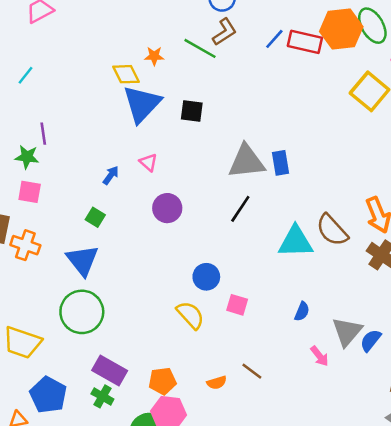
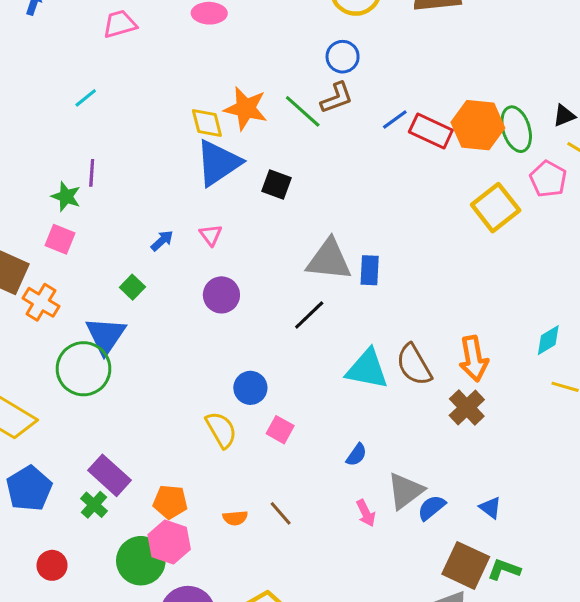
orange star: (154, 56) -> (246, 108), size x1.8
green circle: (82, 312) -> (84, 369), moved

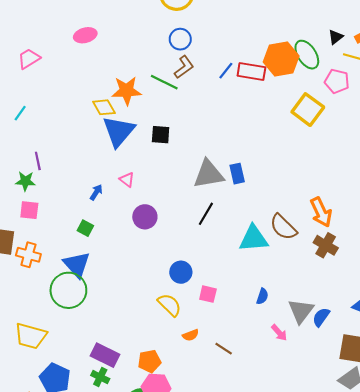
orange semicircle: (235, 518) -> (191, 335), moved

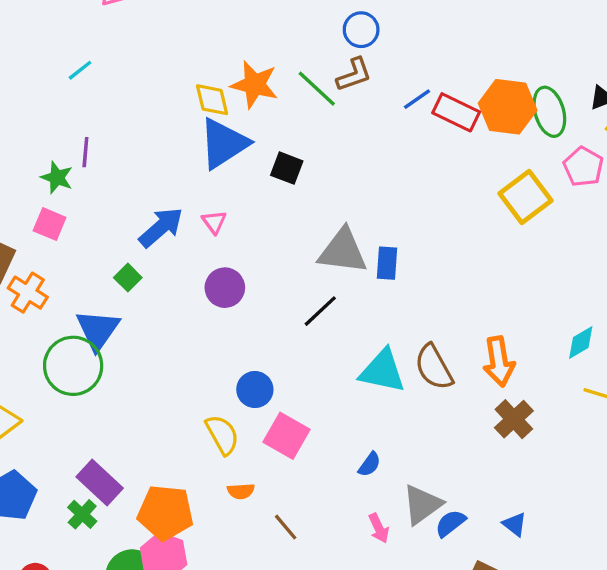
blue arrow: (96, 192) -> (161, 227), size x1.8
brown cross: (326, 245) -> (514, 419), moved
pink square: (208, 294) -> (287, 436), size x1.5
orange pentagon: (149, 361) -> (165, 513), size x1.5

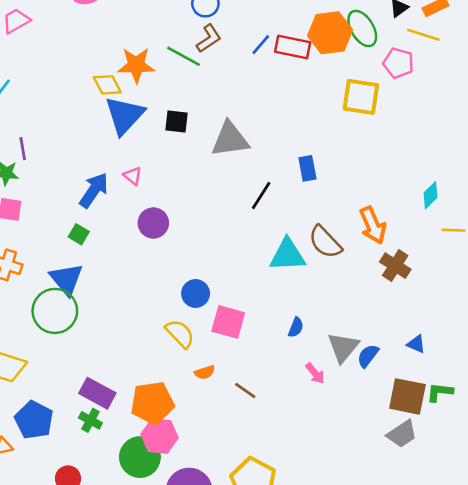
yellow square: (525, 197) -> (361, 97), turned -30
gray triangle: (343, 251) -> (230, 139), moved
blue rectangle: (387, 263) -> (307, 168), moved
black line: (320, 311) -> (261, 195), moved

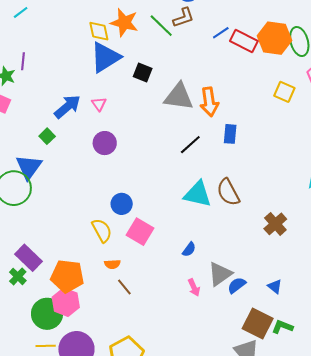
yellow square: (361, 97) -> (284, 92), size x0.7
orange arrow: (373, 225) -> (209, 102), moved
brown line: (245, 391) -> (124, 287), moved

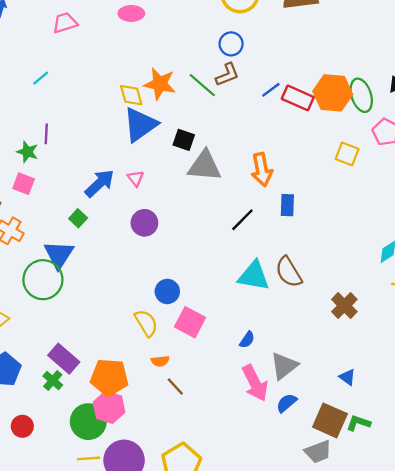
gray triangle: (179, 97) -> (205, 166), moved
blue semicircle: (237, 285) -> (287, 403), moved
pink arrow: (194, 287) -> (255, 383), size x1.8

